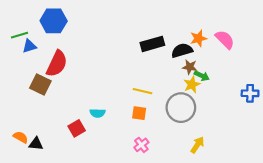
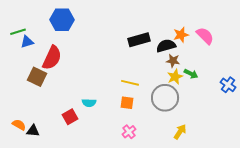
blue hexagon: (54, 21) -> (62, 20), moved
green arrow: (202, 76) -> (191, 74), moved
blue cross: (250, 93) -> (228, 85), turned 35

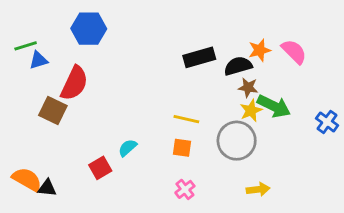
green arrow: (191, 74) -> (274, 106), size x1.6
cyan semicircle: (89, 103) -> (128, 148), turned 136
orange semicircle: (19, 125) -> (27, 179), size x1.5
yellow arrow: (180, 132) -> (258, 189), turned 49

